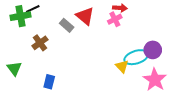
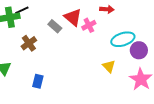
pink cross: (115, 19) -> (89, 25), moved
cyan ellipse: (136, 57) -> (123, 39), moved

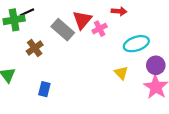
red triangle: (73, 17) -> (82, 20), turned 30
gray rectangle: (55, 26) -> (63, 30), size x1.5
purple circle: (139, 50) -> (156, 65), moved

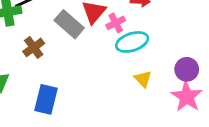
cyan ellipse: (136, 44) -> (132, 42), moved
blue rectangle: (44, 89) -> (46, 99), size x1.5

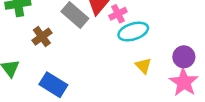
blue rectangle: (46, 99) -> (53, 85), turned -72

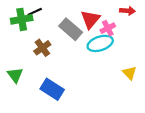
cyan ellipse: (133, 31) -> (100, 43), moved

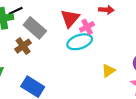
gray rectangle: (71, 29) -> (35, 28), moved
yellow triangle: (130, 73) -> (108, 71), turned 40

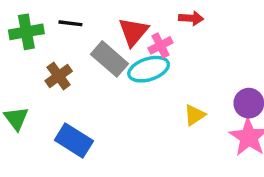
black line: (16, 11) -> (70, 23), moved, turned 32
gray rectangle: (35, 28) -> (110, 59), moved

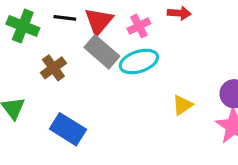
green cross: (26, 32) -> (23, 26), turned 32
red triangle: (133, 32) -> (99, 21), moved
pink cross: (160, 45) -> (139, 26), moved

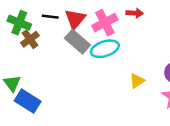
pink cross: (139, 26) -> (105, 23), size x1.5
brown cross: (53, 68) -> (30, 39), moved
blue rectangle: (68, 129) -> (28, 101), moved

